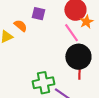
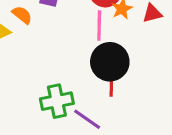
pink line: (71, 33) -> (99, 25), turned 36

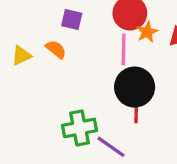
orange semicircle: (22, 15) -> (56, 49), moved

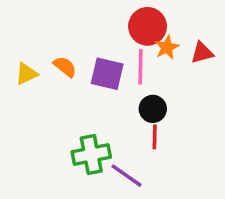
purple square: (72, 19) -> (107, 74), moved, size x1.4
black circle: (135, 87) -> (153, 109), size x0.6

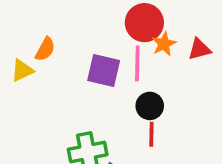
orange semicircle: (65, 67) -> (45, 49), moved, turned 80

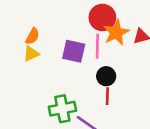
orange star: (164, 44) -> (116, 32), size x1.5
yellow triangle: (22, 70) -> (31, 54), moved

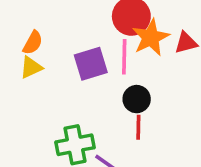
purple square: (74, 51) -> (91, 64), turned -30

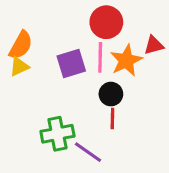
orange star: (151, 37) -> (126, 60), moved
orange semicircle: (33, 43) -> (21, 45), size x1.4

